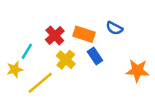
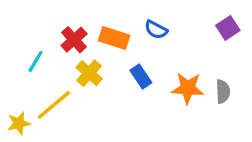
blue rectangle: (95, 56) -> (141, 76), moved
yellow star: (15, 69) -> (19, 123), moved

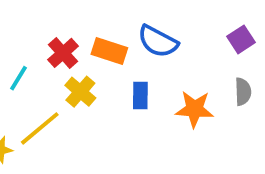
blue semicircle: (156, 30) -> (158, 41), size x1.5
blue rectangle: (141, 76) -> (140, 96), turned 35
gray semicircle: (223, 92) -> (243, 92), moved

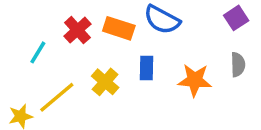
yellow cross: (80, 92) -> (105, 82), moved

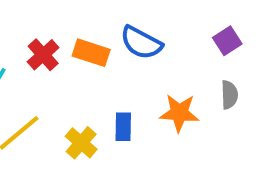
blue rectangle: (146, 68) -> (123, 127), moved
yellow cross: (105, 82) -> (81, 143), moved

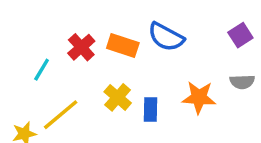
gray semicircle: (229, 95) -> (242, 82), turned 90
yellow cross: (81, 143) -> (118, 97), moved

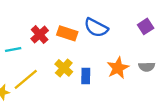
cyan line: (42, 70) -> (13, 50), turned 49
gray semicircle: (242, 82) -> (147, 67), moved
orange star: (199, 97) -> (118, 68), turned -30

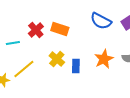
blue semicircle: (96, 28) -> (101, 21), moved

